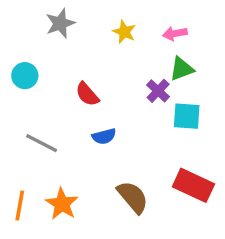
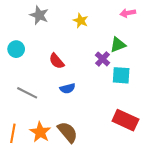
gray star: (60, 23) -> (39, 15), turned -30
pink arrow: (175, 33) -> (128, 13), moved
brown semicircle: (133, 197) -> (68, 132), moved

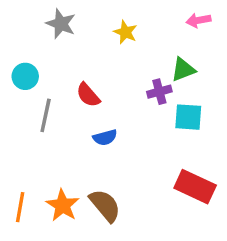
purple cross: (103, 59) -> (159, 92), turned 32
gray line: (27, 93) -> (46, 115), moved, turned 75

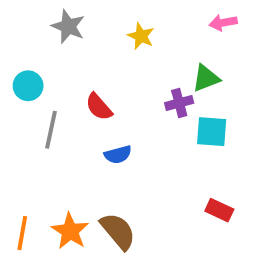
red rectangle: (195, 187) -> (219, 210), size x0.6

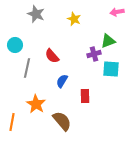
blue semicircle: (118, 155) -> (62, 81), turned 136
red rectangle: (219, 210) -> (85, 96), moved, turned 64
orange star: (70, 231) -> (36, 104), moved

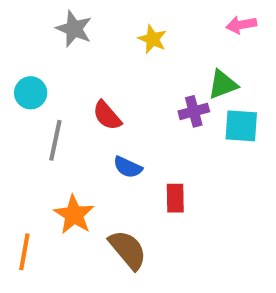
cyan square: (111, 69) -> (241, 126), moved
blue semicircle: (62, 81) -> (128, 167), turned -96

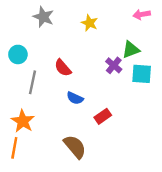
purple cross: (194, 111) -> (114, 65), turned -35
red rectangle: (175, 198) -> (103, 116), turned 56
orange star: (74, 215) -> (23, 121), moved

